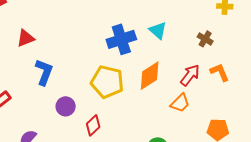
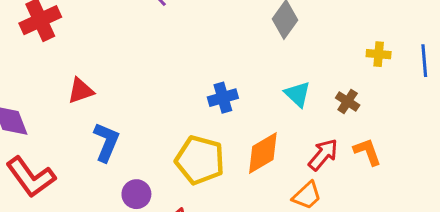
cyan triangle: (158, 30) -> (298, 94), moved
blue cross: (121, 39) -> (223, 98), size x0.7

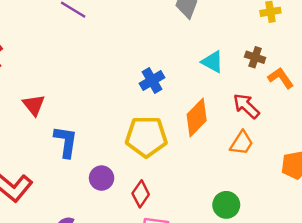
red triangle: (81, 91) -> (34, 105), turned -35
orange L-shape: (367, 152) -> (281, 78), moved
red arrow: (323, 155) -> (246, 106), turned -72

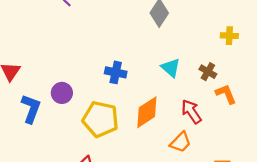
blue cross: (152, 81) -> (116, 72), turned 30
purple circle: (102, 178) -> (62, 93), moved

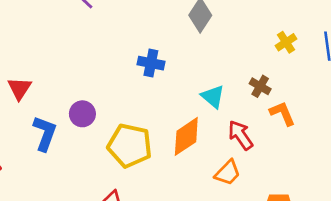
yellow cross: (229, 36) -> (286, 42), turned -35
cyan triangle: (171, 68) -> (213, 97), moved
blue cross: (116, 72) -> (151, 63), moved

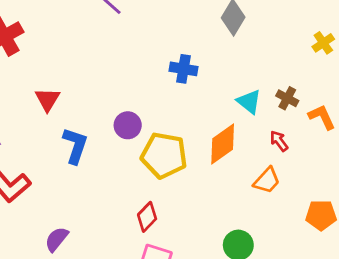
brown cross: (260, 86) -> (287, 98), moved
purple circle: (82, 114) -> (128, 125), moved
red arrow: (240, 135) -> (279, 141), size x0.7

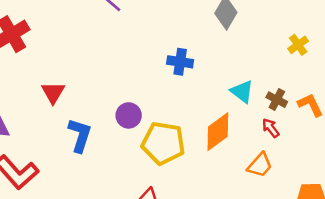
yellow cross: (323, 43) -> (298, 45), moved
brown cross: (287, 98) -> (277, 100), moved

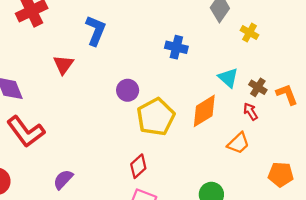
yellow cross: (298, 45) -> (249, 33), moved, turned -30
blue L-shape: (80, 135) -> (96, 31), moved
yellow pentagon: (163, 143) -> (156, 117), turned 30

